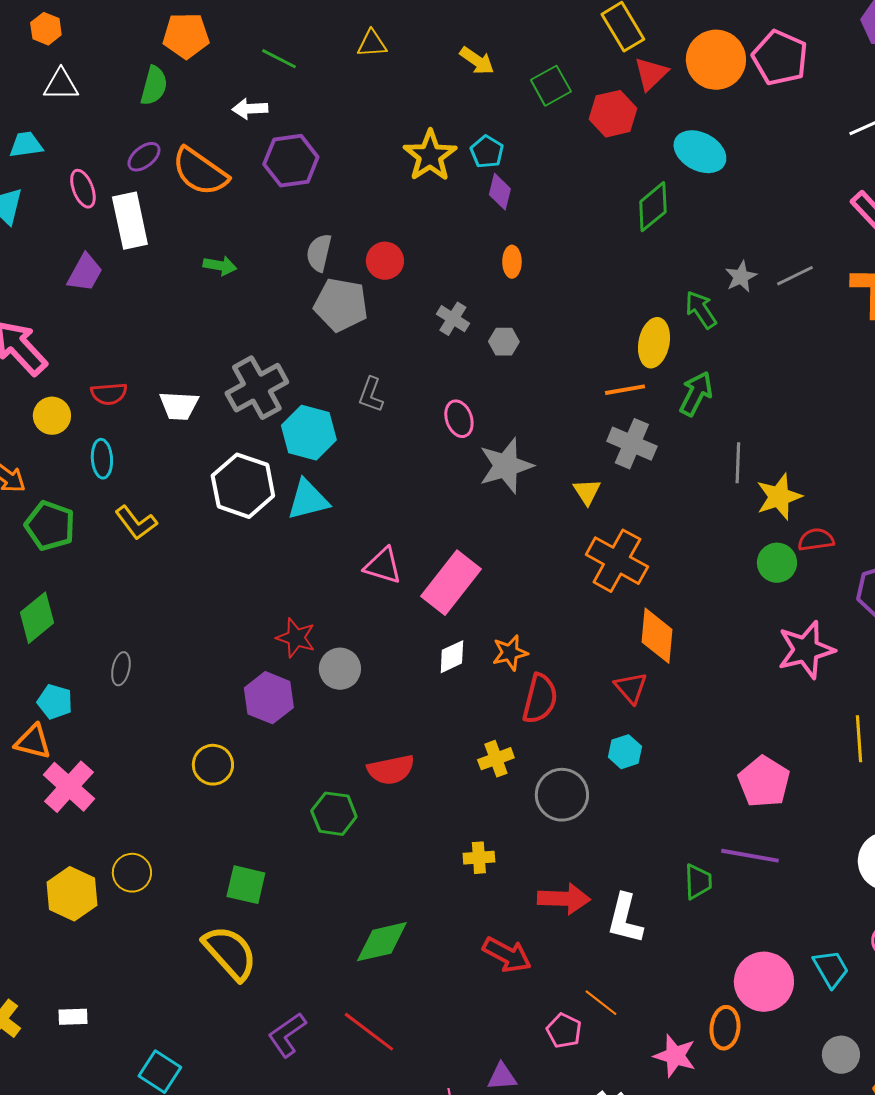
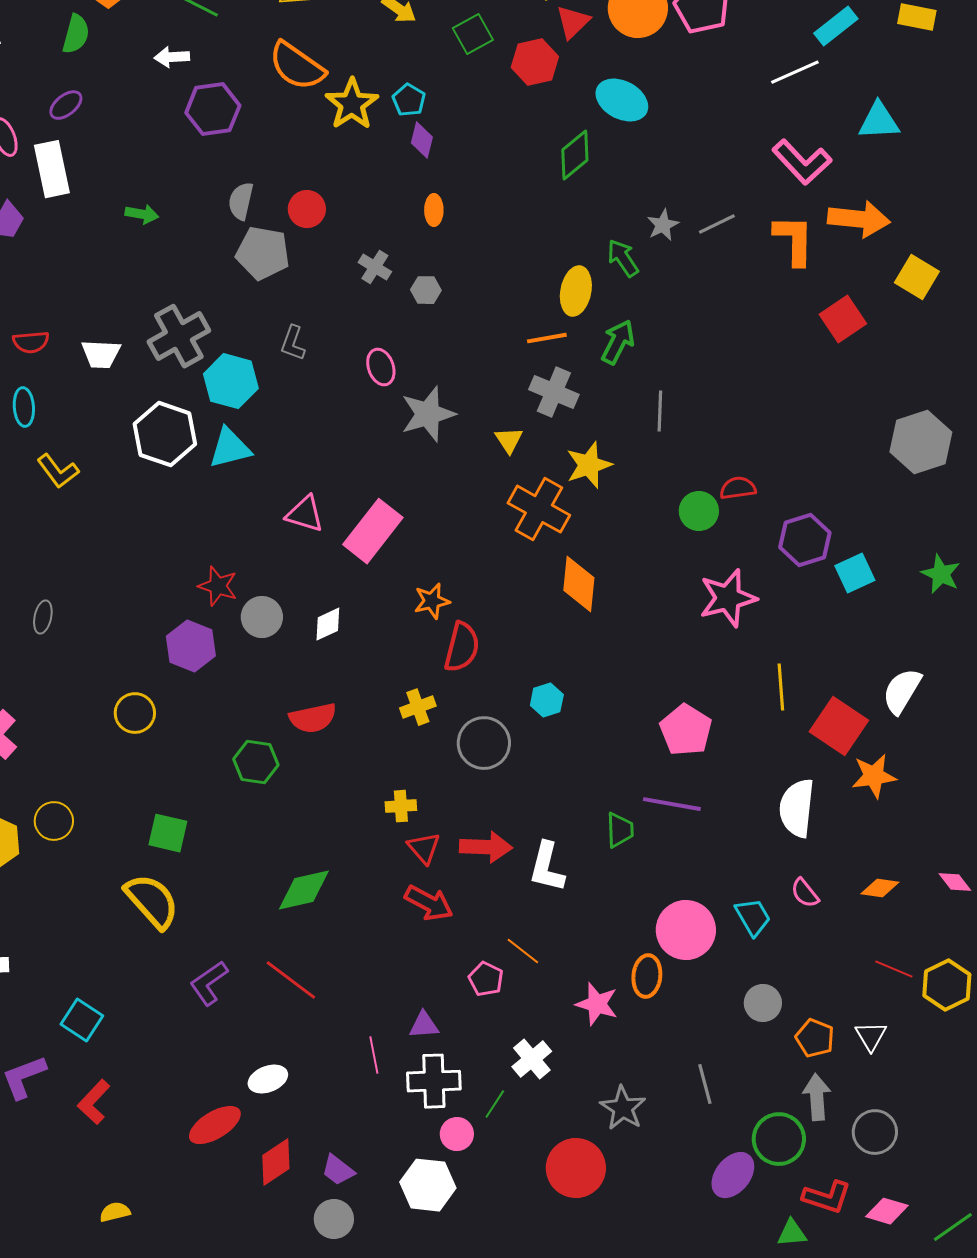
orange semicircle: (200, 172) -> (297, 66), moved
yellow star: (779, 497) -> (589, 465), moved
white diamond: (452, 657) -> (328, 624), moved
red triangle: (631, 688) -> (424, 848), moved

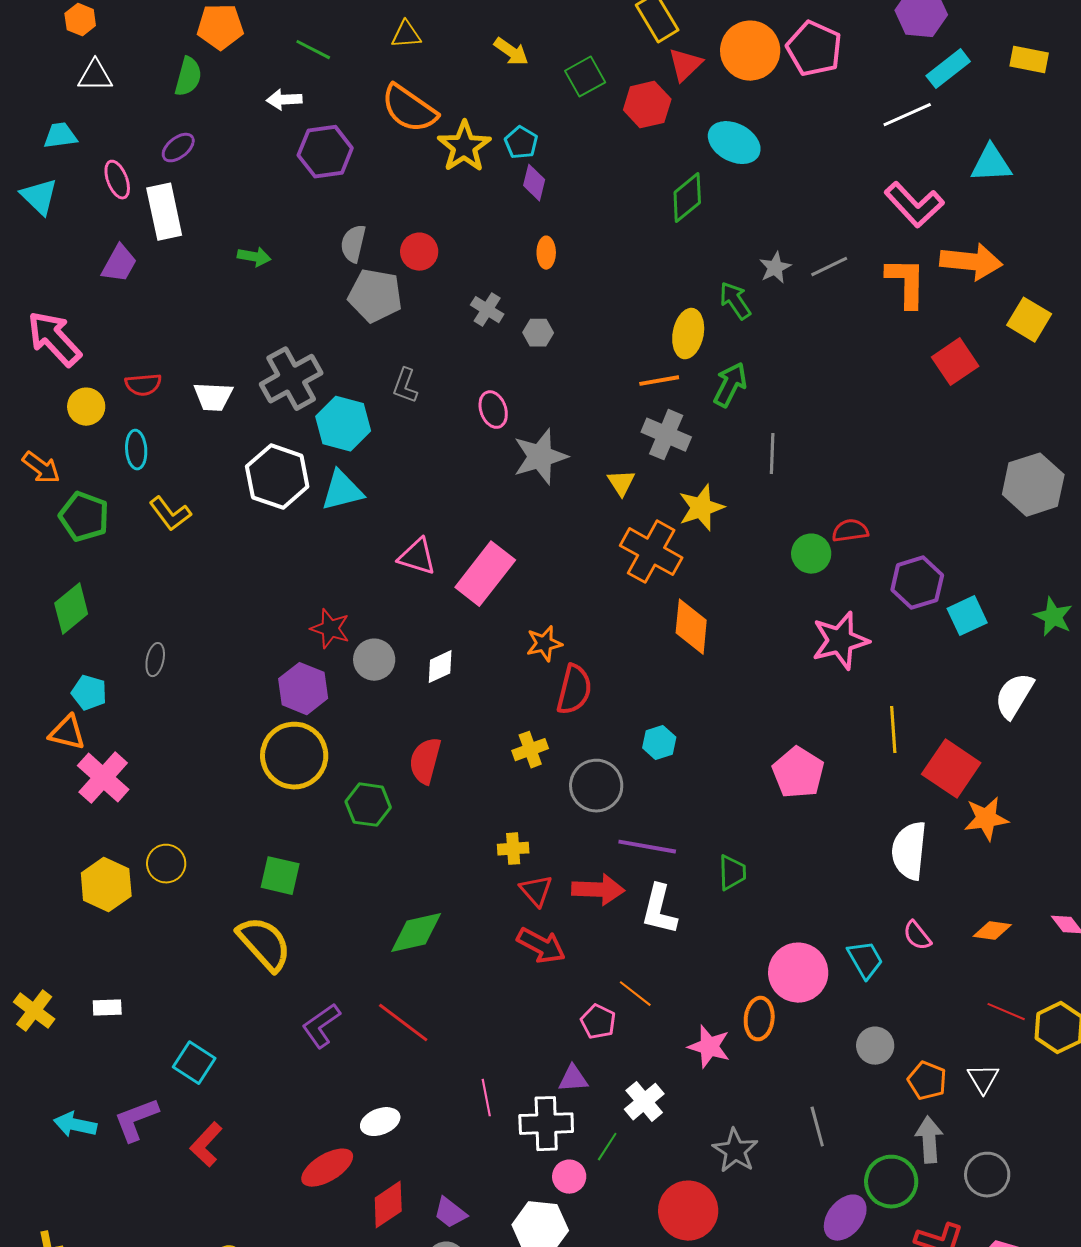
white semicircle: (902, 691) -> (1014, 696), moved
yellow circle: (135, 713) -> (294, 756), moved, size x1.6
red semicircle: (313, 718) -> (425, 761), turned 117
purple line: (672, 804) -> (647, 847), moved
purple triangle: (424, 1025) -> (573, 1079), moved

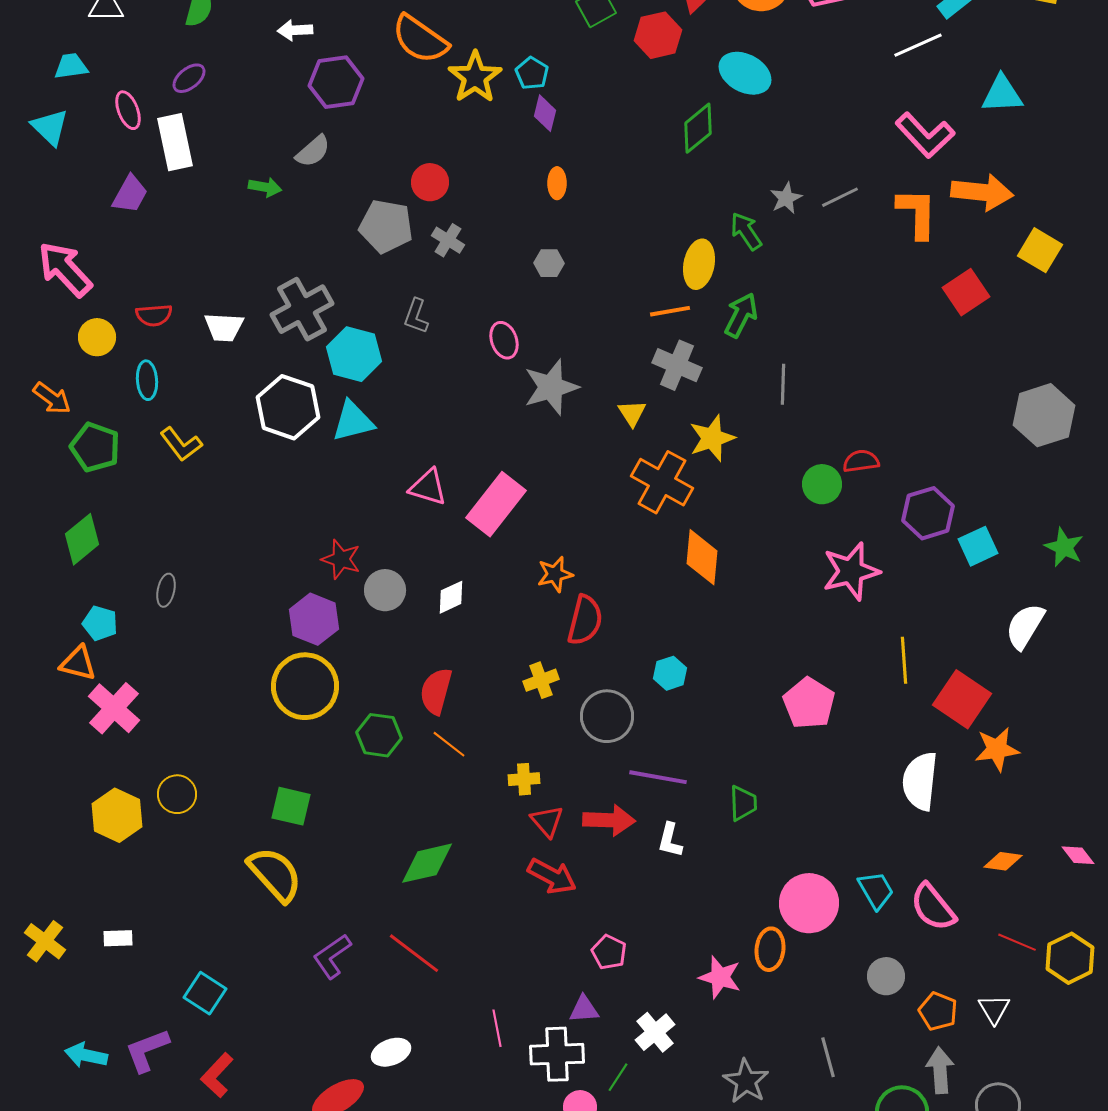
gray semicircle: (353, 244) -> (313, 151), moved, turned -144
gray cross: (487, 310) -> (448, 240), moved
white L-shape: (659, 910) -> (670, 840), size x0.7
pink semicircle: (917, 936) -> (933, 907), moved, size x1.6
orange line: (635, 994) -> (449, 744), moved

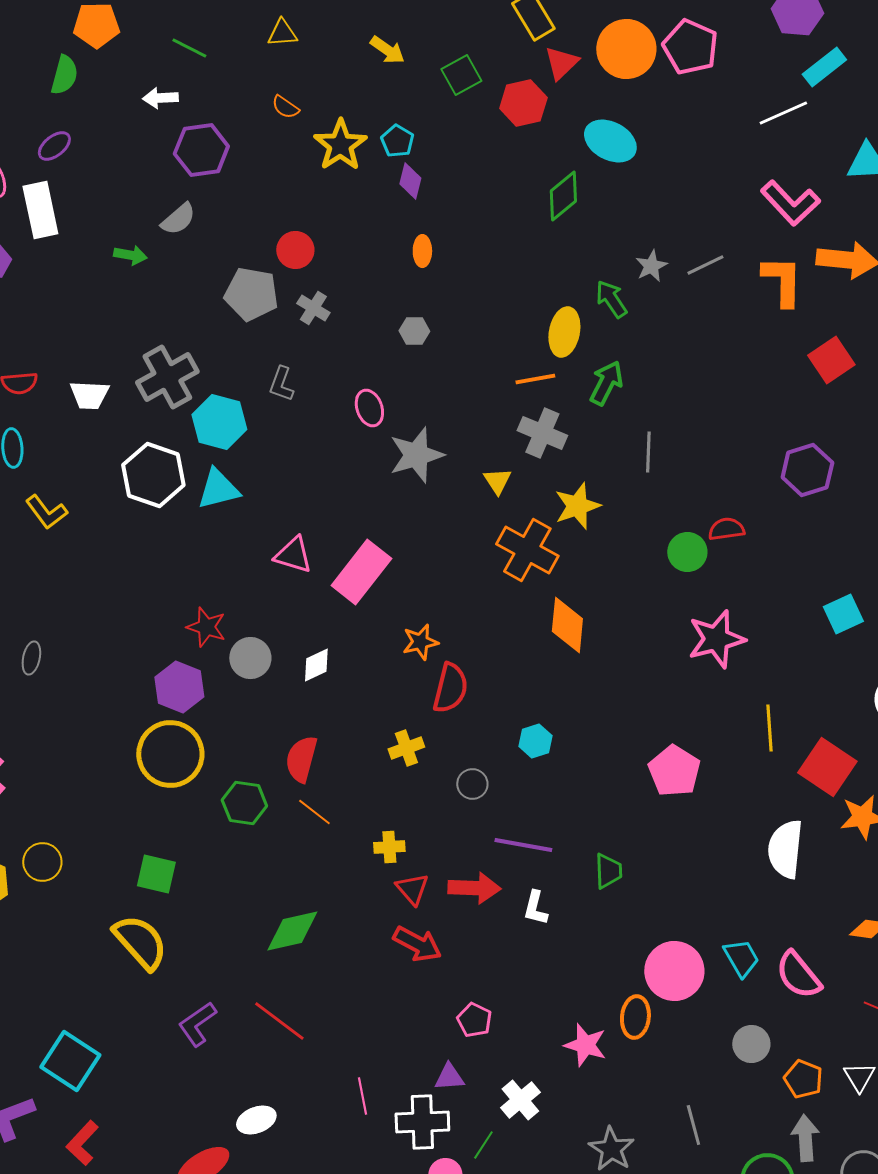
orange semicircle: (420, 39) -> (285, 107), size x0.5
purple hexagon: (928, 513) -> (807, 470), moved
gray circle: (607, 716) -> (472, 784), size x0.6
cyan square: (205, 993) -> (70, 1061), size x1.4

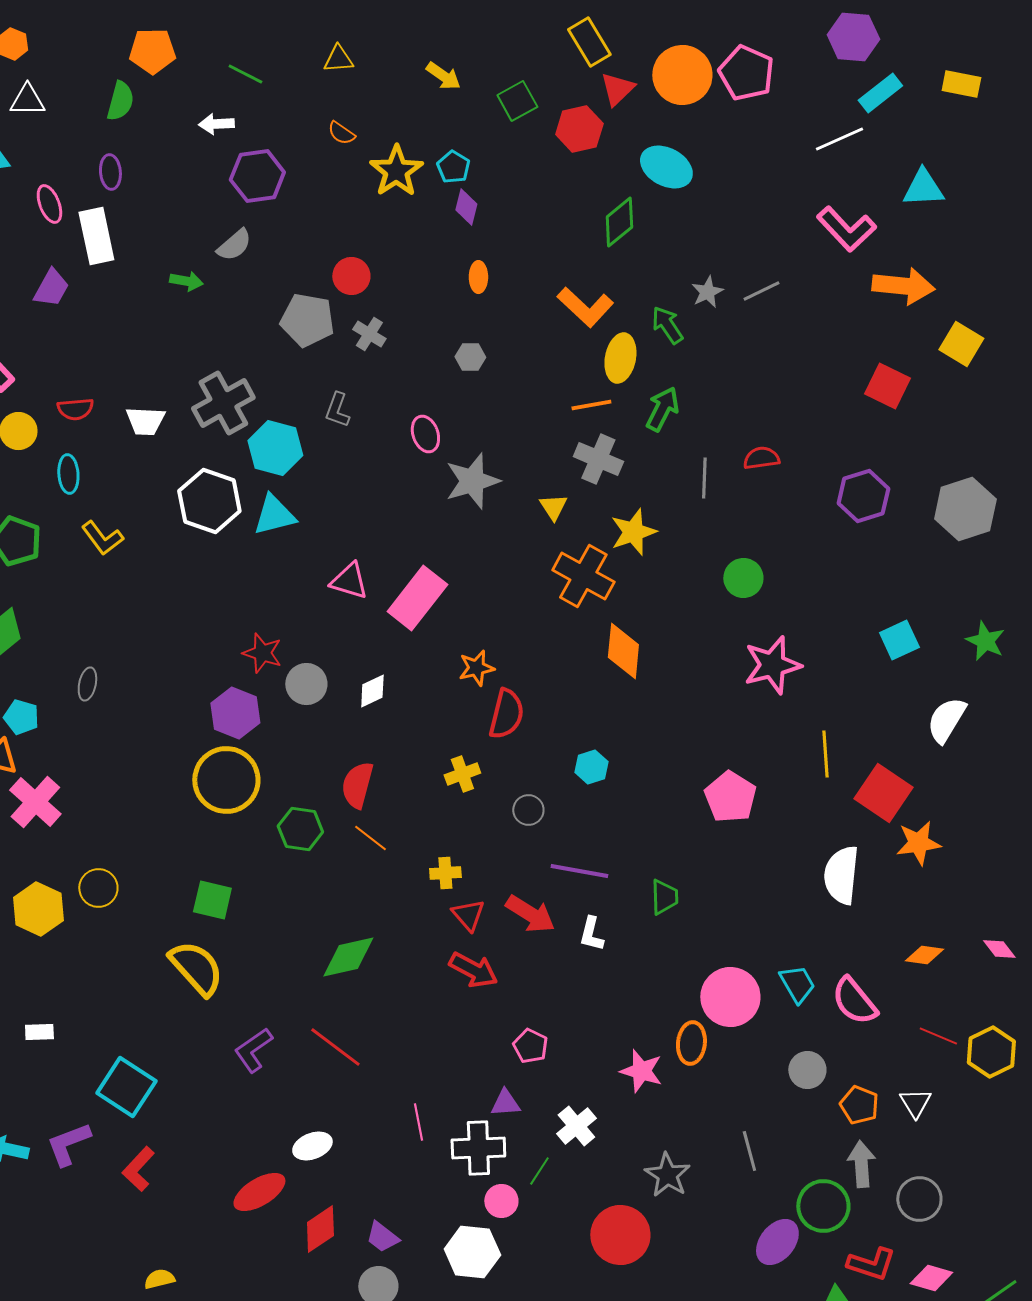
purple ellipse: (54, 146) -> (110, 172), turned -56
orange L-shape: (782, 281) -> (585, 307), moved, turned 132
red square: (831, 360) -> (887, 386), turned -30
red semicircle: (726, 529) -> (761, 458), moved
red arrow: (474, 888) -> (530, 914), turned 30

